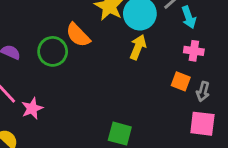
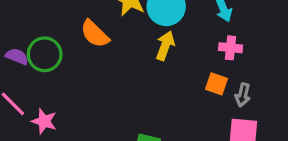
green circle: (53, 51) -> (45, 54), moved
pink star: (32, 108) -> (44, 121), turned -30

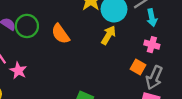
orange semicircle: (95, 34) -> (60, 34), moved
gray arrow: (243, 95) -> (154, 78), size x1.5

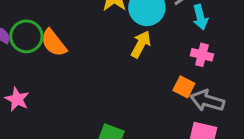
orange semicircle: (60, 34) -> (54, 43), moved
gray arrow: (154, 78) -> (207, 101), turned 85

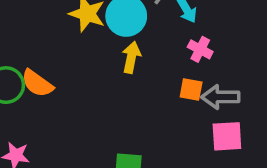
pink cross: (202, 55) -> (200, 49), turned 30

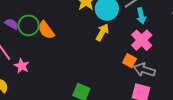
pink cross: (200, 49) -> (142, 40), size x1.5

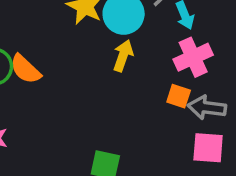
pink cross: (142, 40) -> (193, 57), turned 30

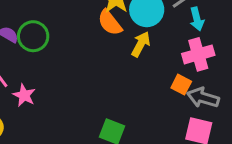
orange semicircle: (25, 69) -> (110, 23), moved

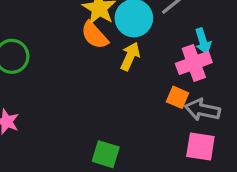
cyan arrow: (197, 19) -> (203, 41), moved

